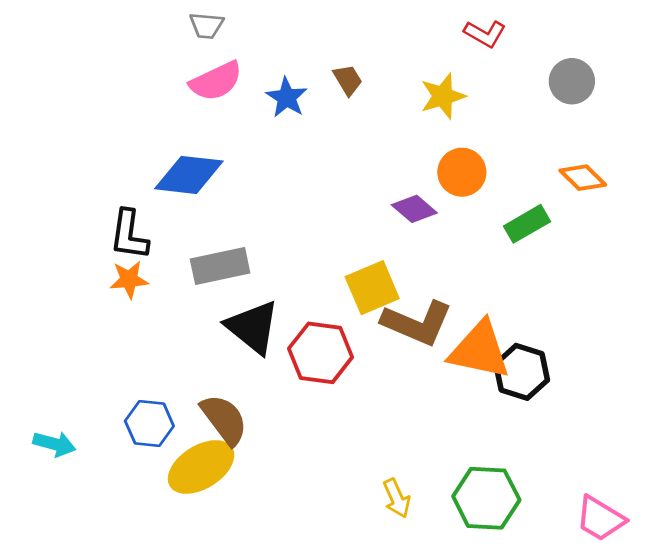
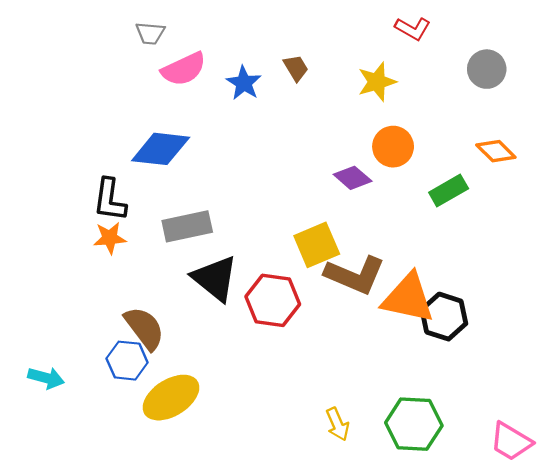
gray trapezoid: (206, 26) -> (150, 33), moved
brown semicircle: (224, 419) -> (144, 328), moved

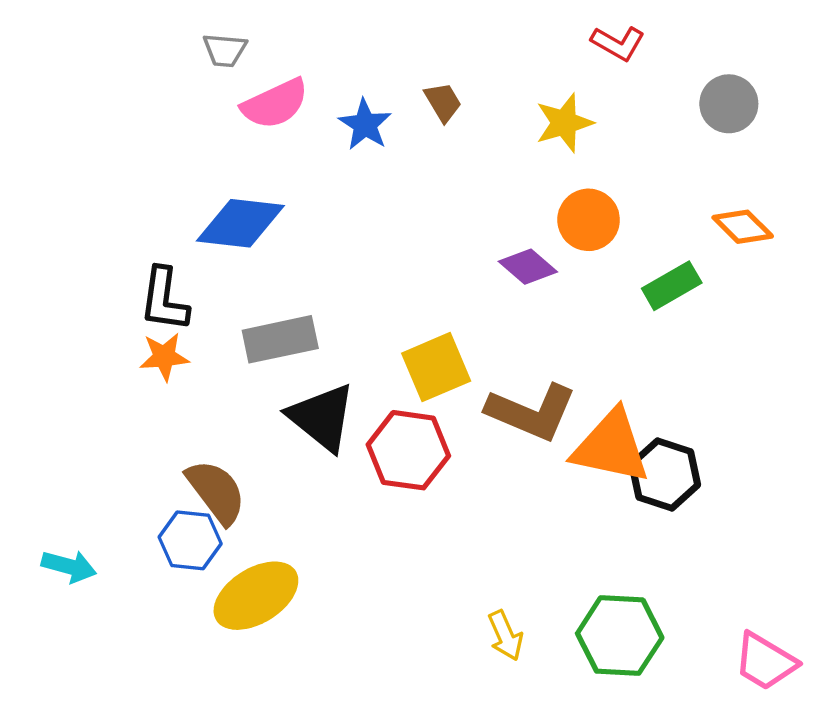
yellow square: (317, 245) -> (436, 367), moved

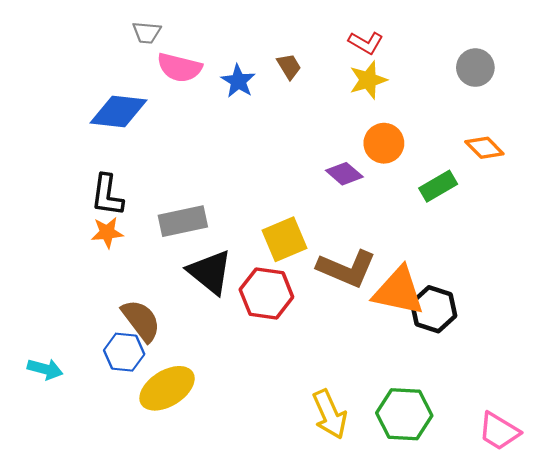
red L-shape: (618, 43) -> (366, 43), moved
pink semicircle: (275, 104) -> (179, 68), turned 39
blue diamond: (240, 223) -> (118, 112), moved
yellow arrow: (505, 636) -> (330, 414), size x1.5

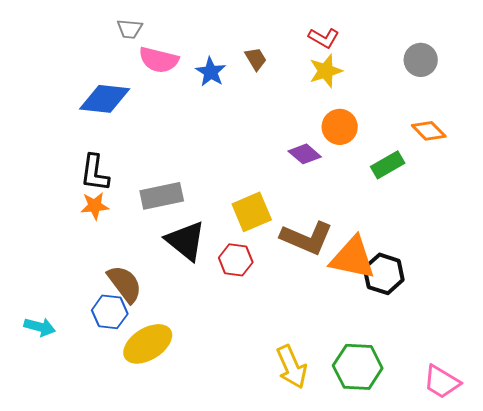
red hexagon: (266, 293) -> (236, 260), size x0.7

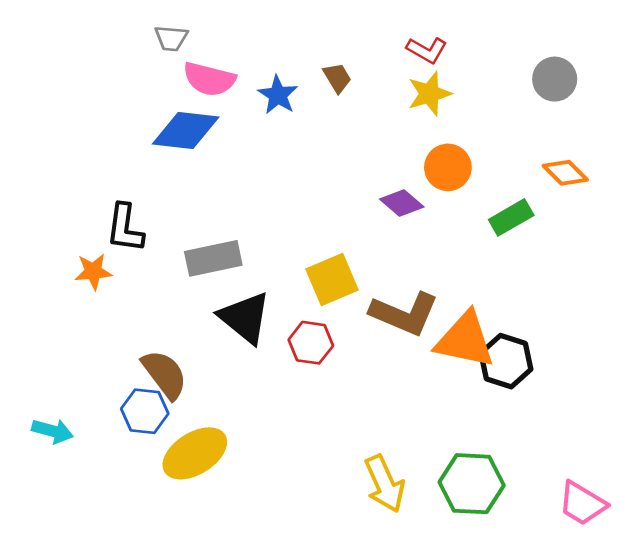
blue diamond: (105, 99) -> (186, 130), moved
orange star: (95, 206) -> (93, 272), moved

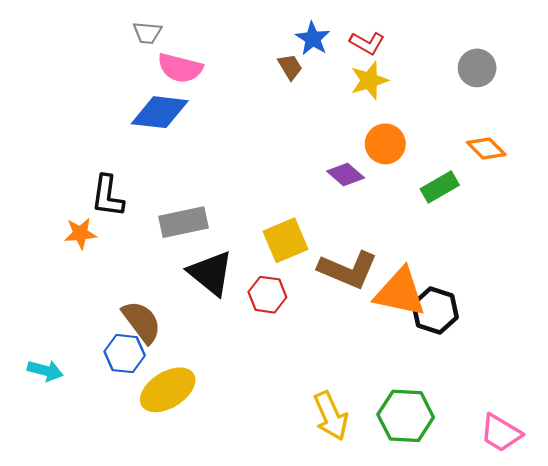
blue star: (278, 95) -> (313, 38), moved

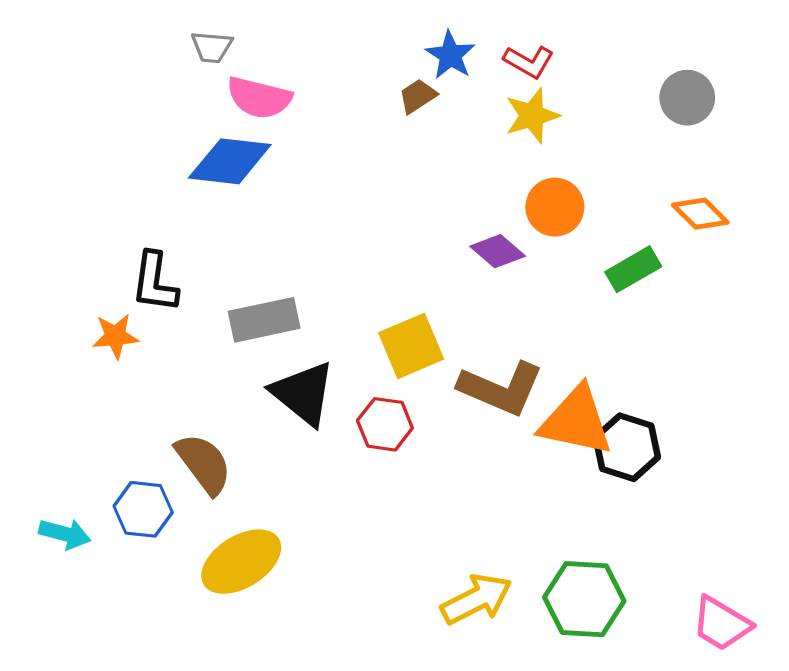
brown trapezoid: (290, 67) -> (418, 96), turned -92
blue hexagon: (125, 354) -> (143, 509), moved
yellow arrow: (331, 416) -> (476, 599), turned -93

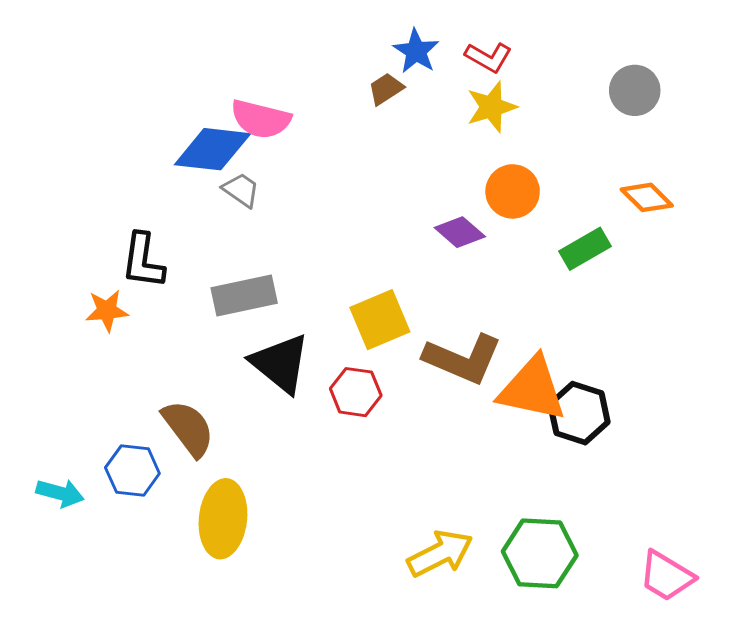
gray trapezoid: (212, 47) -> (241, 190), moved, turned -150
pink semicircle: (259, 98) -> (261, 119), moved
yellow ellipse: (241, 562) -> (223, 519), turned -52

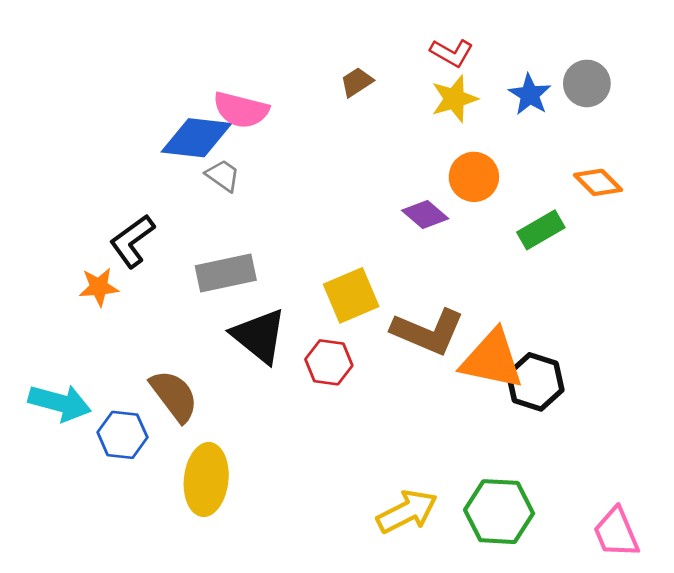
blue star: (416, 51) -> (530, 95), moved
black L-shape: (143, 261) -> (132, 241), turned 46
cyan arrow: (60, 493) -> (60, 403), moved, size x1.4
pink trapezoid: (666, 576) -> (616, 532), turned 36

